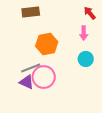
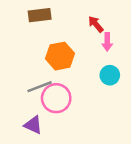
red arrow: (90, 13) -> (96, 24), moved
purple triangle: (27, 82) -> (33, 125), moved

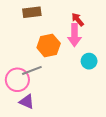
pink arrow: (107, 42) -> (74, 35), moved, size x1.5
pink circle: (56, 98) -> (17, 80), moved

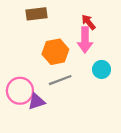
gray line: (32, 70) -> (60, 80), moved
purple triangle: (27, 102) -> (36, 101), moved, turned -42

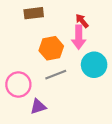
cyan circle: (102, 69) -> (94, 65), size x1.5
purple triangle: (36, 101) -> (38, 106), moved

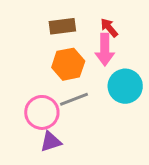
brown rectangle: (34, 13) -> (62, 26), moved
pink circle: (18, 85) -> (42, 112), moved

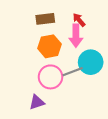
gray line: (74, 99) -> (73, 72), moved
pink circle: (42, 112) -> (51, 77), moved

